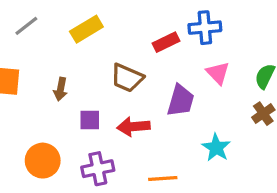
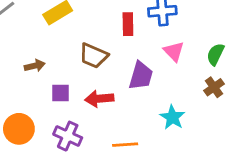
red rectangle: (166, 42) -> (128, 24), turned -65
brown arrow: (61, 89) -> (35, 66), turned -114
purple cross: (98, 169) -> (68, 136), turned 36

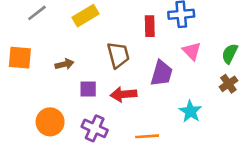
brown trapezoid: (94, 56) -> (118, 55), turned -128

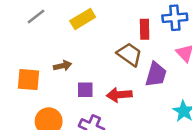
brown trapezoid: (118, 55) -> (129, 54), moved, turned -40
orange square: (20, 58) -> (28, 80), moved

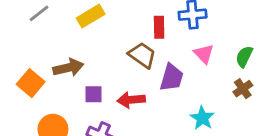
brown arrow: (63, 66) -> (68, 68), size x1.5
orange square: (28, 80) -> (31, 83), turned 35

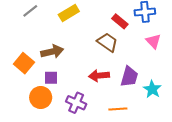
red rectangle: (159, 27) -> (120, 21), turned -49
purple trapezoid: (172, 77) -> (129, 77), moved
purple square: (93, 94) -> (51, 78), moved

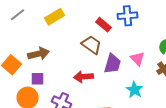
pink triangle: (153, 41) -> (138, 59), moved
purple trapezoid: (129, 77) -> (112, 64), moved

